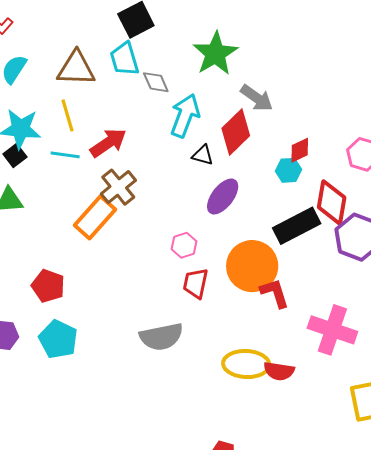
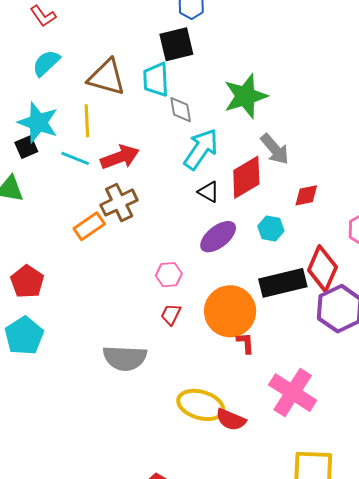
red diamond: (300, 150) -> (306, 195), moved
cyan hexagon: (288, 170) -> (271, 228), moved
orange rectangle: (95, 217) -> (89, 226), size x0.7
red trapezoid: (196, 283) -> (171, 314), size x0.7
red L-shape: (275, 293) -> (245, 343), size x0.7

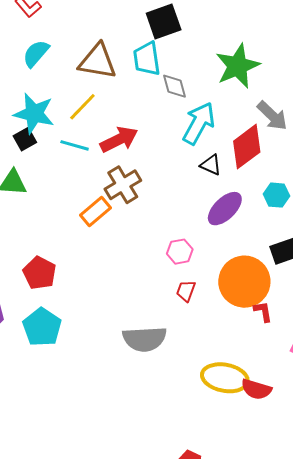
yellow line: (87, 121) -> (82, 107), turned 52

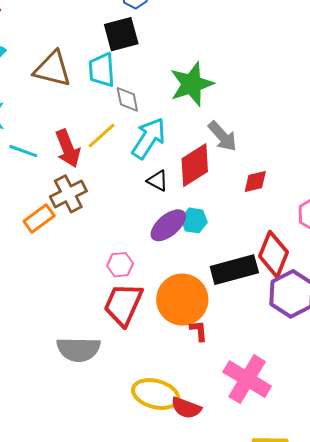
yellow line: (82, 107) -> (102, 136), moved
red arrow: (119, 140) -> (68, 148), turned 90
cyan hexagon: (276, 195) -> (194, 220), moved
red trapezoid: (186, 291) -> (123, 304), size x2.0

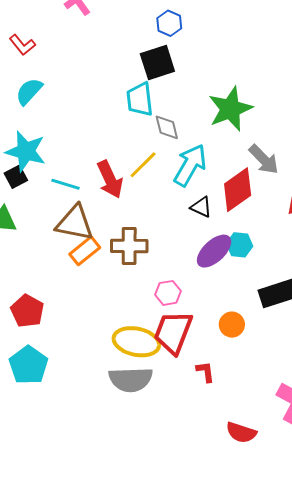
brown triangle: (52, 69) -> (75, 223), moved
brown cross: (68, 194) -> (129, 246), moved, turned 30
orange circle: (182, 300) -> (232, 325), size x0.5
red L-shape: (199, 331) -> (205, 372), moved
yellow ellipse: (156, 394) -> (136, 342), moved

